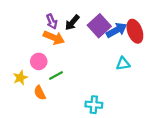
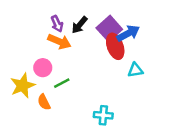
red ellipse: (135, 31) -> (115, 46), moved
yellow star: (20, 78) -> (23, 86), size x1.5

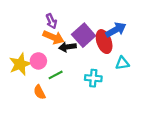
black arrow: (80, 25) -> (67, 47), moved, turned 42
purple square: (109, 29) -> (84, 35), moved
yellow star: (23, 86) -> (20, 64), moved
cyan cross: (103, 115) -> (93, 78), moved

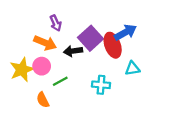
orange arrow: (53, 37) -> (45, 43), moved

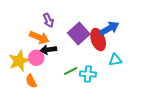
black arrow: (73, 51) -> (48, 50), moved
green line: (60, 81) -> (71, 71), moved
orange semicircle: (43, 100) -> (31, 81), moved

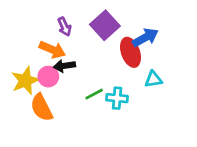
purple square: (79, 33) -> (105, 25), moved
orange semicircle: (31, 81) -> (42, 108), size x1.5

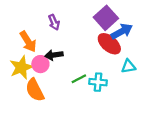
purple square: (105, 25) -> (106, 18), moved
orange arrow: (52, 50) -> (28, 41), moved, turned 35
red ellipse: (130, 52) -> (109, 44), turned -30

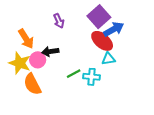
purple arrow: (54, 22) -> (59, 21), moved
cyan triangle: (128, 66) -> (108, 59), moved
yellow star: (21, 67) -> (20, 63), turned -30

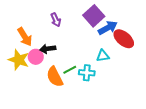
red ellipse: (102, 41) -> (124, 39), moved
orange semicircle: (32, 84) -> (55, 77), moved

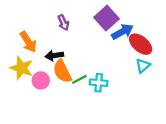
cyan triangle: (103, 56) -> (143, 66), moved, turned -32
pink circle: (36, 57) -> (41, 80), moved
orange semicircle: (55, 77) -> (62, 71), moved

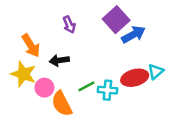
red ellipse: (141, 44) -> (135, 78), moved, turned -55
orange semicircle: (62, 71) -> (62, 104), moved

